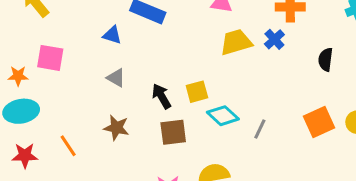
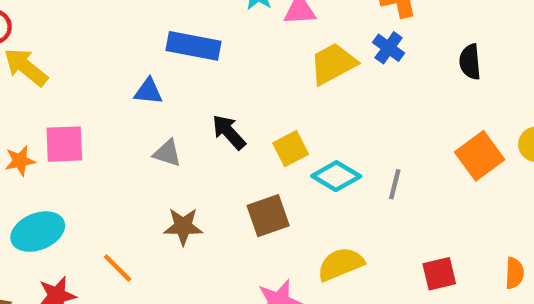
orange star: (18, 76) -> (20, 161), moved
black arrow: (161, 96) -> (229, 132), moved

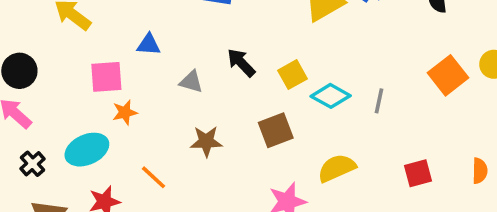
blue triangle: (148, 91) -> (149, 45), moved
orange star: (20, 161) -> (125, 112), moved

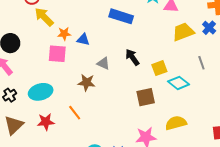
gray line: (379, 101) -> (201, 63), moved, turned -40
orange star: (125, 112) -> (64, 34), moved
brown star: (206, 141) -> (87, 83), moved

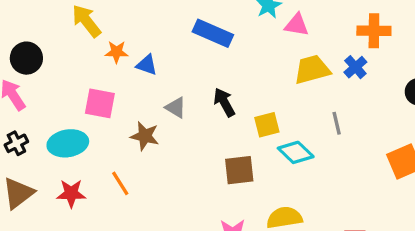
pink square: (57, 54) -> (100, 103), moved

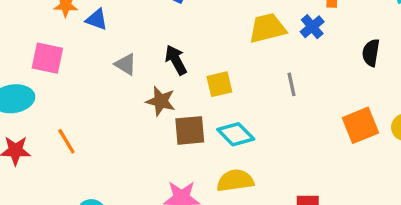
brown star: (145, 136) -> (161, 101), moved
cyan diamond: (296, 152) -> (236, 134), moved

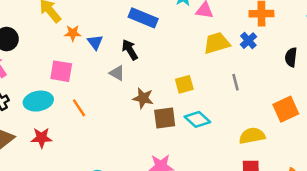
blue triangle: (97, 20) -> (95, 42), turned 35
black arrow: (176, 60) -> (130, 50), moved
orange line: (66, 141) -> (79, 108), moved
yellow semicircle: (235, 181) -> (252, 136), moved

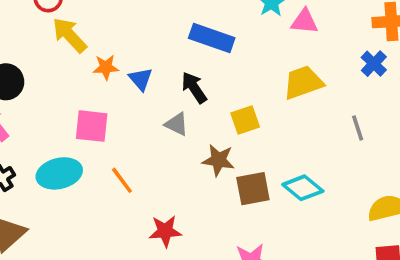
yellow trapezoid: (217, 43) -> (303, 82), moved
yellow square: (184, 84) -> (245, 120), moved
red star: (42, 138) -> (165, 231), moved

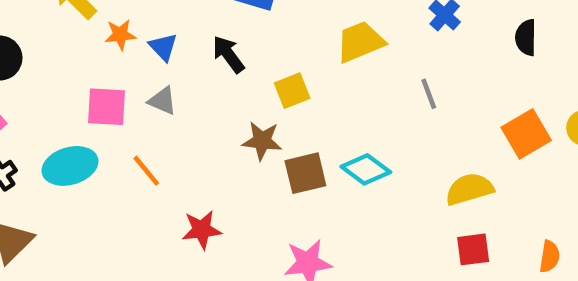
gray triangle: (177, 124) -> (162, 101), moved

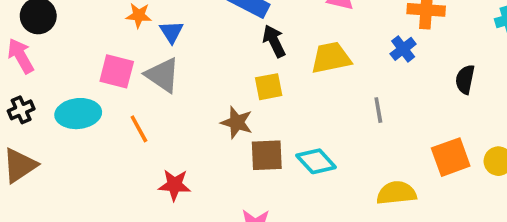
black arrow: (228, 54) -> (274, 41), moved
gray triangle: (162, 101) -> (163, 75), size x1.5

